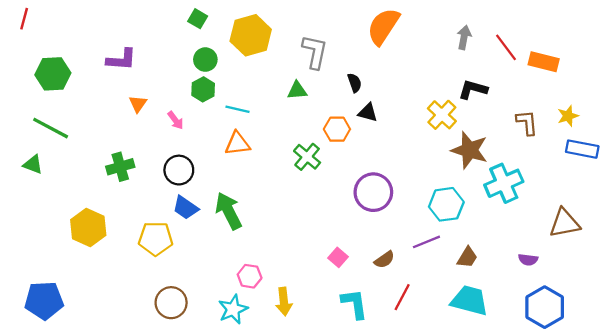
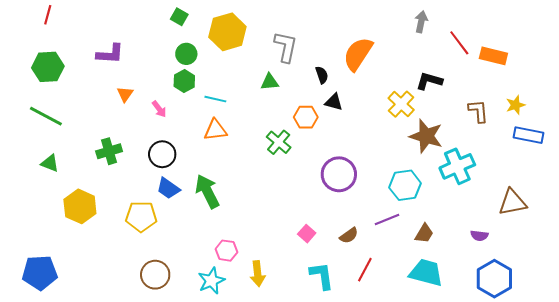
red line: (24, 19) -> (48, 15), moved
orange semicircle: (383, 26) -> (358, 54), moved
gray arrow: (464, 37) -> (421, 22), moved
green triangle: (33, 165) -> (50, 163), moved

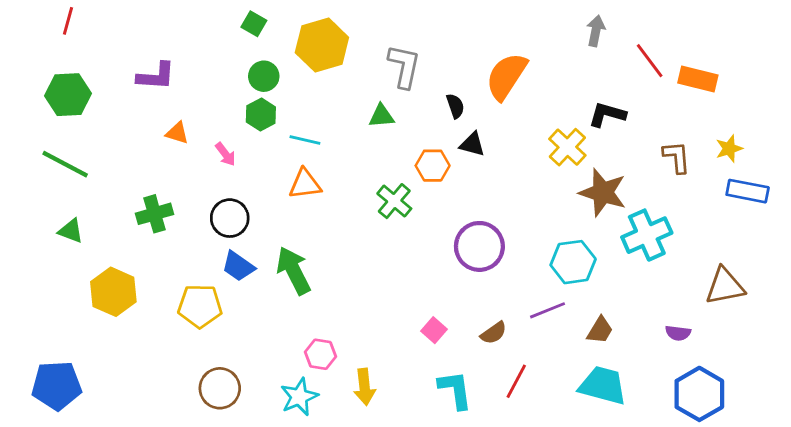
orange triangle: (125, 94) -> (177, 133), turned -48

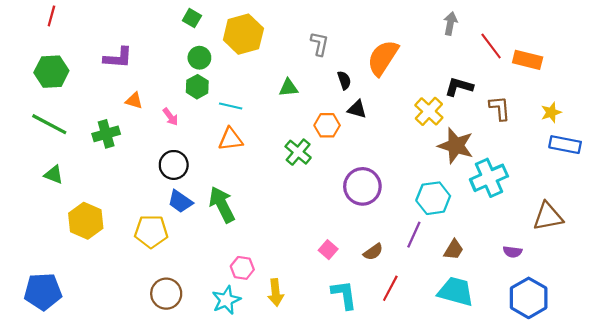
gray L-shape: (404, 66) -> (320, 44), moved, size x0.7
brown L-shape: (677, 157) -> (500, 108), moved
green cross: (155, 214) -> (106, 134), moved
purple line: (547, 310) -> (414, 235), turned -44

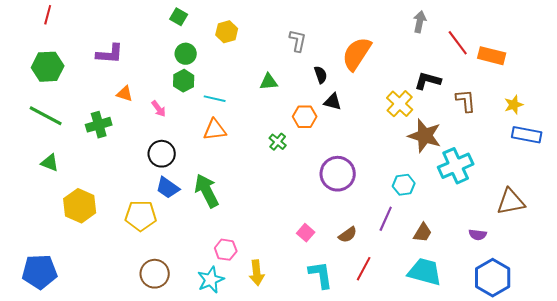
yellow hexagon: (243, 34) -> (227, 32), size x0.6
green cross: (298, 152) -> (278, 142), size x0.7
cyan hexagon: (433, 198) -> (404, 185), size x0.7

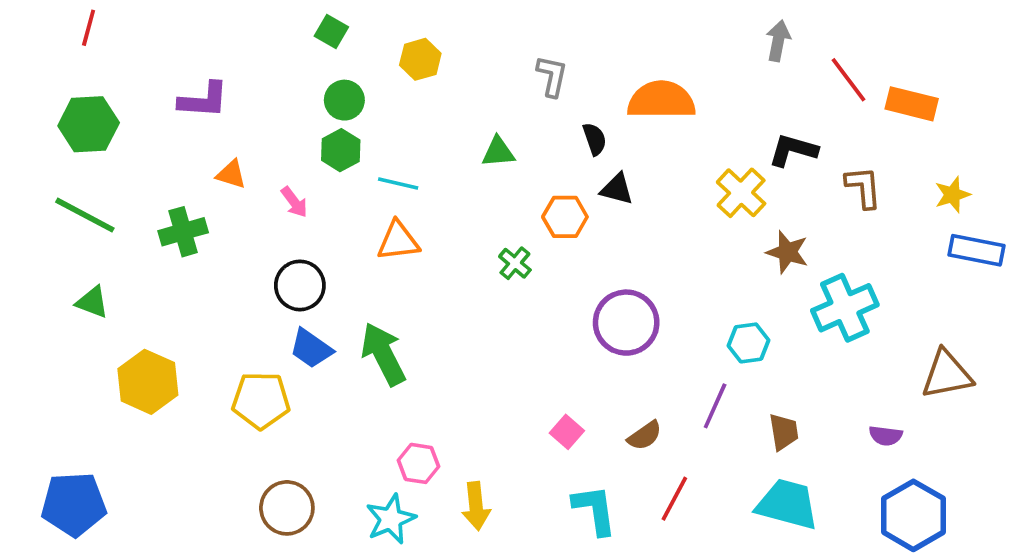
orange semicircle: (357, 54) -> (661, 100), turned 57
brown star: (425, 136) -> (787, 252), size x0.7
brown trapezoid: (423, 233) -> (784, 432), turned -40

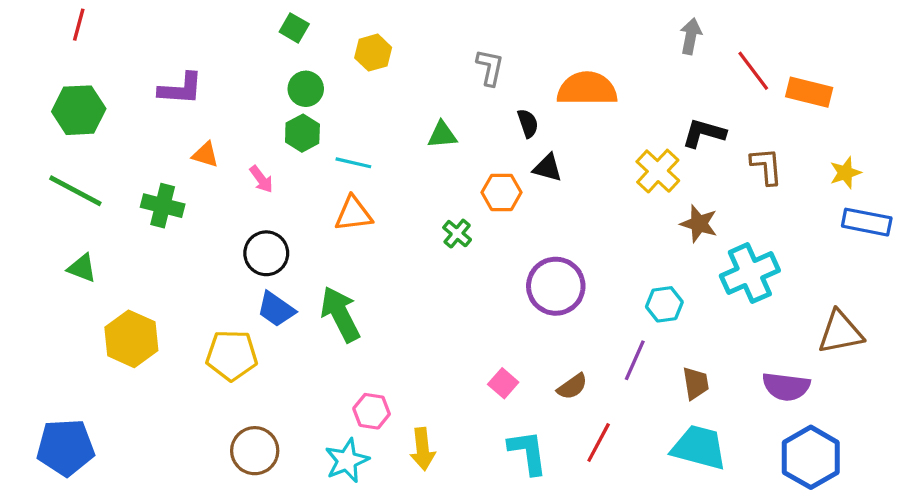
green cross: (183, 232) -> (163, 206), turned 30
purple semicircle: (886, 436) -> (786, 387), size x1.6

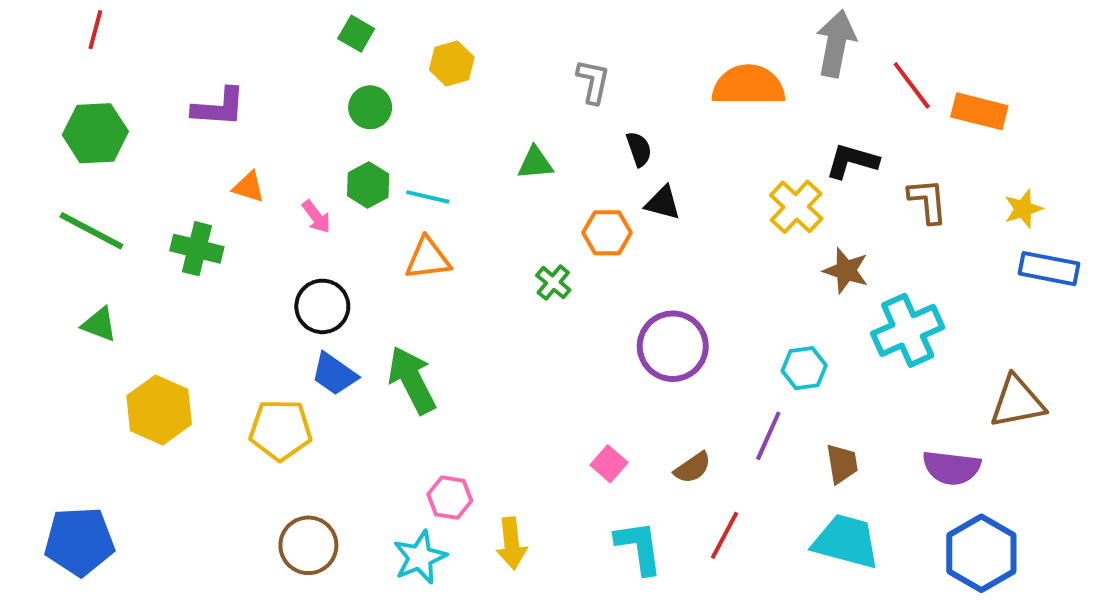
gray arrow: (691, 36) -> (836, 44), size x1.5
orange semicircle: (587, 89) -> (748, 85), moved
green hexagon: (302, 133) -> (368, 185), moved

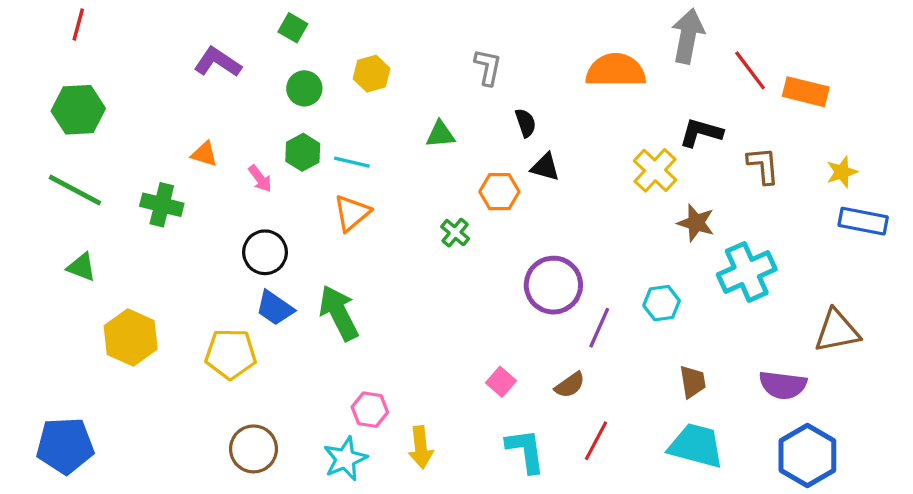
yellow hexagon: (452, 64) -> (372, 74), moved
purple L-shape: (219, 107) -> (217, 62), moved, turned -150
orange triangle: (428, 259) -> (352, 213), turned -33
purple line: (768, 436) -> (599, 328), moved

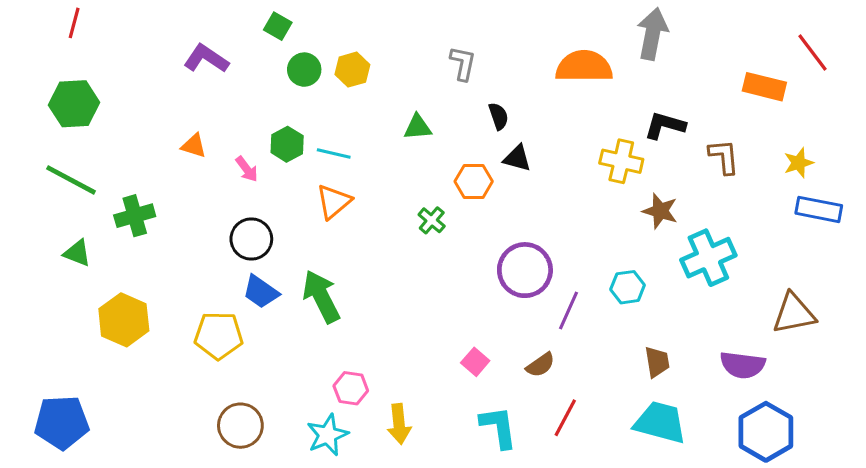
red line: (750, 70) -> (813, 52), moved
green circle: (304, 88) -> (304, 70), moved
yellow cross: (655, 170) -> (621, 161), turned -30
green cross: (162, 205) -> (135, 216), moved, turned -30

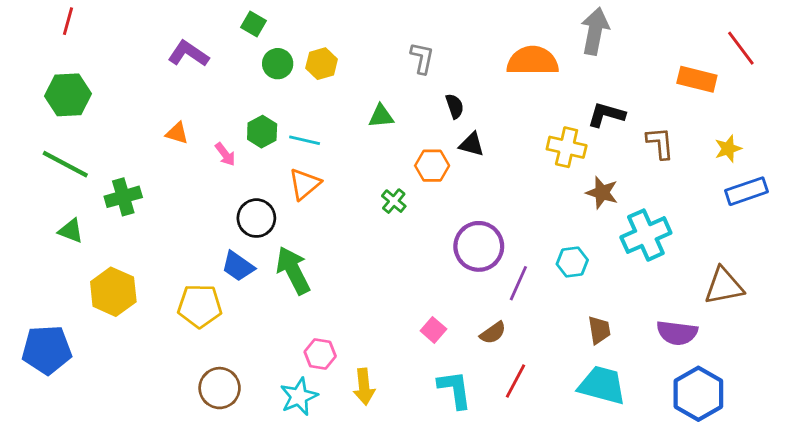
blue rectangle: (819, 209) -> (746, 191), turned -30
black circle: (251, 239) -> (256, 218), moved
blue pentagon: (62, 422) -> (47, 350), moved

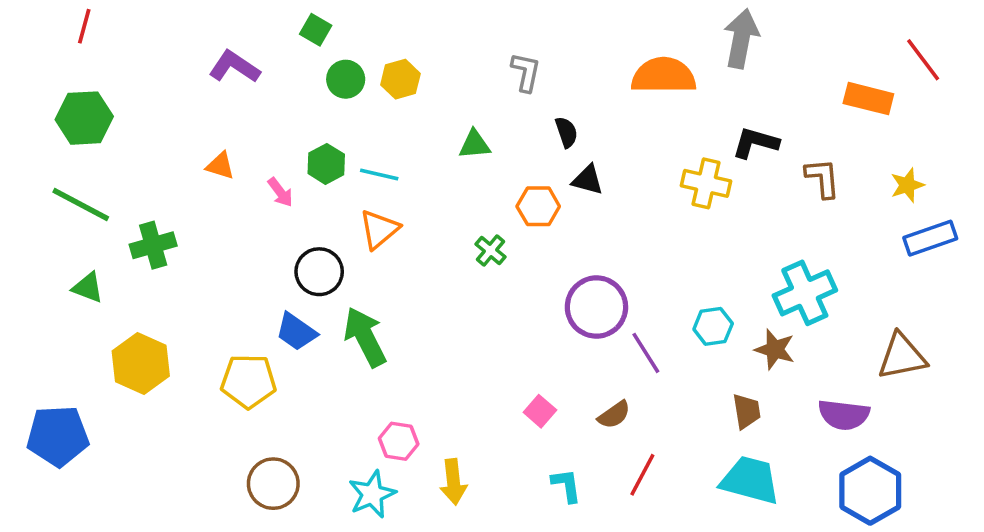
brown star: (602, 193) -> (775, 349), moved
purple line: (518, 283) -> (646, 353), turned -56
cyan L-shape: (455, 389) -> (566, 485), size x0.7

